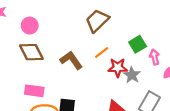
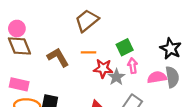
pink circle: (30, 26) -> (17, 29), moved
orange line: (102, 53) -> (89, 52), turned 32
pink arrow: (155, 57) -> (133, 66), moved

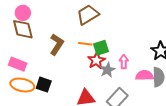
green square: (125, 47) -> (101, 48), moved
brown L-shape: (58, 57) -> (57, 44), turned 55
red star: (103, 68) -> (96, 60), turned 30

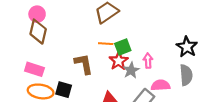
brown diamond: (23, 29) -> (38, 32), turned 30
brown L-shape: (57, 44) -> (84, 64), moved, turned -40
pink semicircle: (144, 75) -> (160, 85), moved

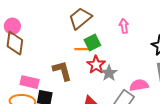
green square: (123, 47) -> (92, 43), moved
pink arrow: (148, 61) -> (124, 26), moved
pink rectangle: (34, 69) -> (29, 82), moved

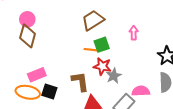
red star: (96, 65) -> (102, 66), turned -30
brown L-shape: (62, 71) -> (80, 81), moved
pink rectangle: (29, 82) -> (37, 75), turned -42

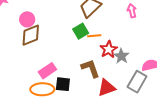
brown diamond: (28, 36) -> (31, 35), turned 65
green square: (102, 45) -> (81, 31), moved
red star: (102, 66) -> (109, 49), turned -30

